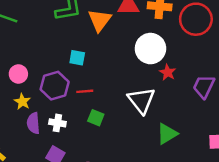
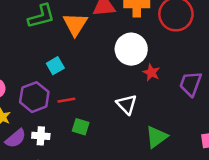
cyan square: (77, 58) -> (55, 66), turned -35
white triangle: (141, 100) -> (127, 104), size x0.7
purple semicircle: (33, 123) -> (16, 138), turned -120

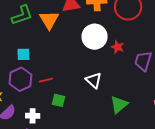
cyan square: (55, 66) -> (23, 54), moved, turned 32
red star: (151, 72) -> (118, 47), moved
white cross: (41, 136) -> (33, 116), moved

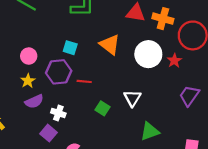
orange triangle: (49, 20) -> (110, 44), moved, turned -40
red star: (118, 47) -> (174, 61), moved
green square: (58, 100) -> (102, 108), moved

